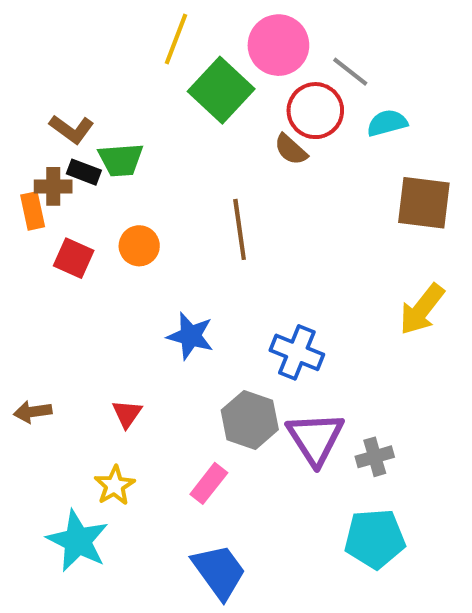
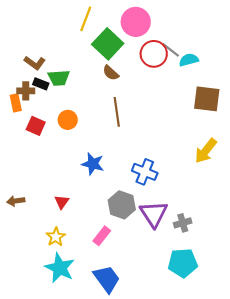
gray line: (350, 72) -> (171, 50), moved
brown semicircle: (291, 150) -> (111, 73), moved
cyan star: (78, 541) -> (60, 268), moved

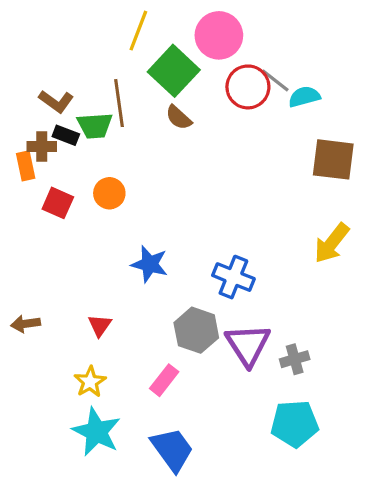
brown line: (117, 112) -> (119, 103), moved

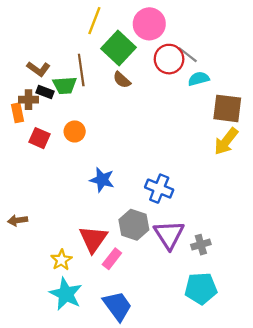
cyan semicircle: (304, 97) -> (199, 79), moved
yellow arrow: (332, 243) -> (226, 141), moved
red triangle: (100, 325) -> (93, 239), moved, size x1.8

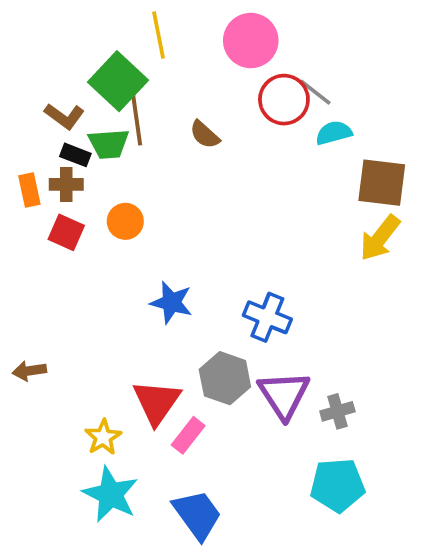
yellow line: (94, 21) -> (158, 35), turned -32
green square: (119, 48) -> (118, 81), moved
brown cross: (29, 100) -> (66, 184), moved

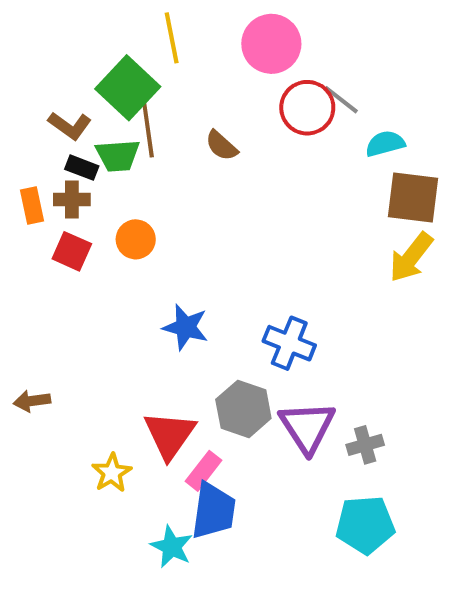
cyan semicircle: (334, 133) -> (385, 144), moved
cyan star: (111, 494) -> (172, 547), moved, size x0.7
blue trapezoid: (197, 515) -> (213, 511), moved, turned 44

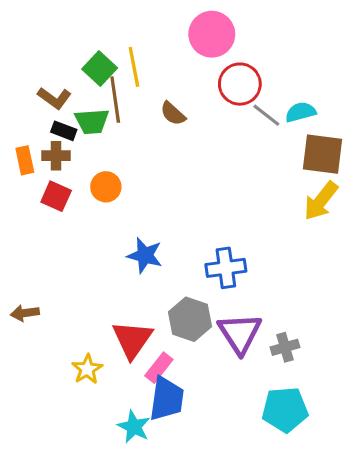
yellow line: (172, 38) -> (134, 67), moved
green square: (128, 88) -> (100, 68), size x0.7
gray line: (341, 100) -> (266, 115), moved
blue cross: (289, 343) -> (226, 268), turned -30

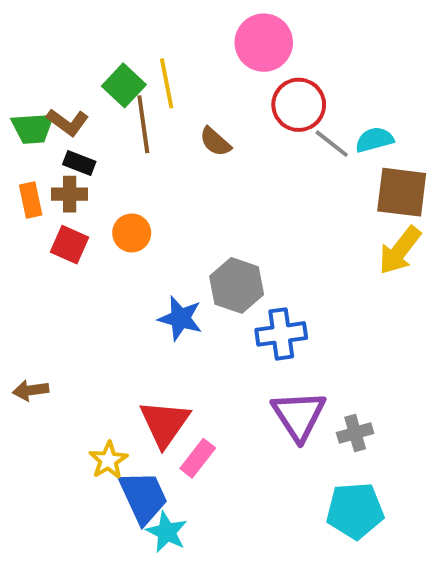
green trapezoid: (92, 121) -> (33, 128), moved
gray hexagon: (190, 319) -> (237, 285), moved
blue trapezoid: (167, 399) -> (143, 497), moved, turned -33

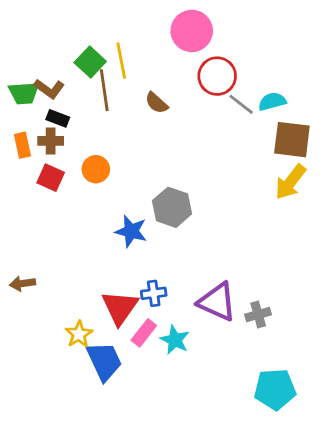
blue cross: (281, 334) -> (154, 293), moved, size x0.7
purple triangle: (299, 416) -> (217, 302), turned -33
cyan pentagon: (355, 511) -> (275, 389), moved
cyan star: (167, 532) -> (175, 340), moved

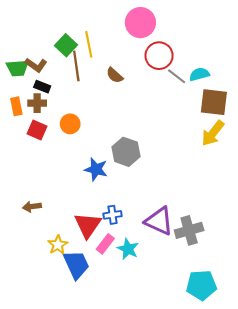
brown arrow: (22, 283) -> (32, 207), moved
gray cross: (258, 315) -> (189, 230), size x1.5

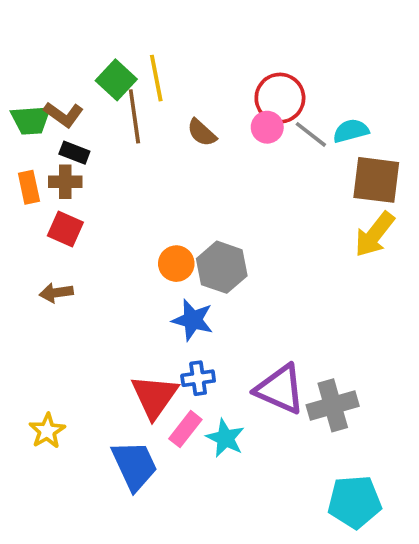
pink circle: (140, 23) -> (267, 127), moved, size x0.6
orange circle: (70, 124) -> (176, 264), moved
blue star: (96, 169) -> (193, 320), moved
brown arrow: (32, 207) -> (56, 293), moved
yellow star: (58, 245) -> (47, 431), moved

